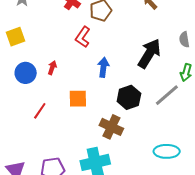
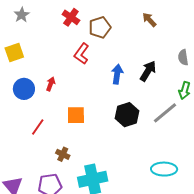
black arrow: (149, 53) -> (148, 71), size x0.7
blue arrow: (103, 67) -> (117, 74), moved
brown cross: (111, 127) -> (63, 154), moved, size x0.6

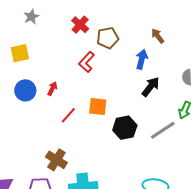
blue arrow: (117, 74) -> (142, 59), moved
orange square: (76, 115) -> (98, 106), moved
red line: (38, 127) -> (68, 115), moved
brown cross: (63, 154) -> (56, 160), size x1.5

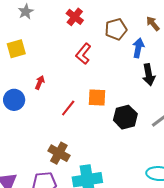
brown pentagon: (108, 38) -> (116, 29), moved
black arrow: (151, 87) -> (149, 75), turned 135
red arrow: (52, 89) -> (40, 82), moved
blue circle: (25, 90) -> (14, 100), moved

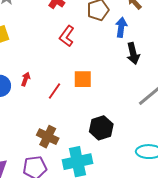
red arrow: (40, 82) -> (26, 79), moved
black hexagon: (125, 117) -> (101, 128), moved

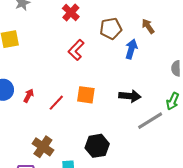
black arrow: (133, 53) -> (130, 96), moved, turned -80
red arrow: (26, 79) -> (29, 96), moved

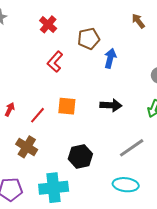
brown arrow: (148, 26) -> (138, 21), moved
gray line: (150, 121) -> (132, 148), moved
brown cross: (43, 147) -> (27, 147), moved

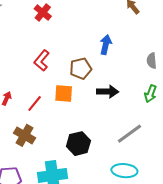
brown pentagon: (89, 39) -> (81, 69), moved
red L-shape: (55, 62) -> (42, 60), moved

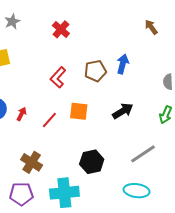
brown pentagon: (81, 69) -> (95, 71), moved
black arrow: (108, 92) -> (123, 111), turned -35
brown cross: (24, 135) -> (32, 162), moved

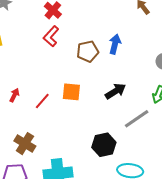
red L-shape: (58, 77) -> (51, 36), moved
gray line: (143, 154) -> (137, 119), moved
black hexagon: (92, 162) -> (104, 145), moved

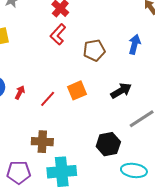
blue arrow: (115, 44) -> (135, 44), moved
orange square: (71, 92) -> (77, 90), turned -30
brown cross: (25, 144) -> (42, 142), moved, turned -30

